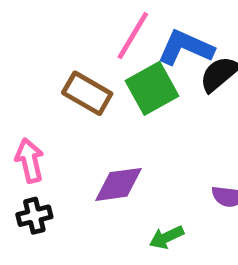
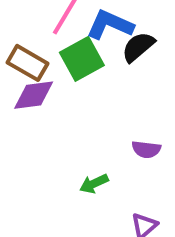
purple diamond: (118, 184) -> (34, 95), moved

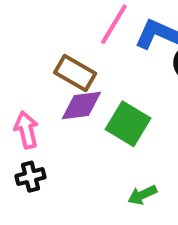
green square: (82, 59) -> (128, 124), moved, turned -30

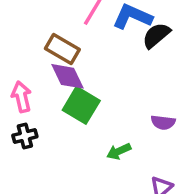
purple diamond: (81, 105) -> (68, 76), turned 72
green square: (128, 124) -> (81, 105), moved

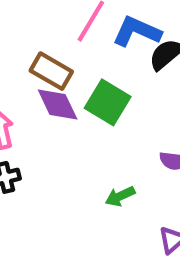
green square: (81, 105) -> (108, 102), moved

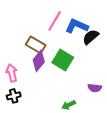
purple diamond: (58, 104) -> (39, 61), turned 65

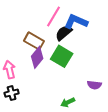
black semicircle: (91, 37) -> (64, 33), moved

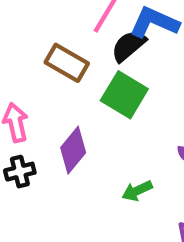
purple diamond: (37, 57) -> (73, 150), moved

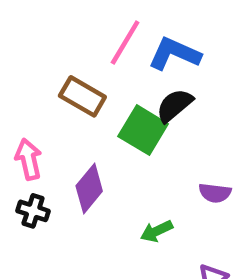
black semicircle: (129, 46) -> (174, 105), moved
black cross: (20, 172) -> (33, 211), turned 32

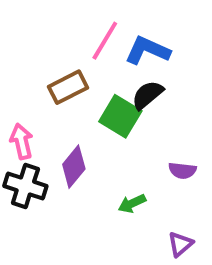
brown rectangle: (82, 96) -> (68, 87), turned -57
black cross: (33, 211) -> (25, 186), size x1.5

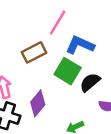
blue L-shape: (147, 50) -> (80, 45), moved
black semicircle: (147, 95) -> (90, 82), moved

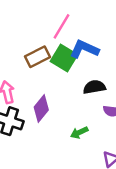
green square: (68, 71) -> (64, 58), moved
black semicircle: (90, 82) -> (94, 87), turned 30

